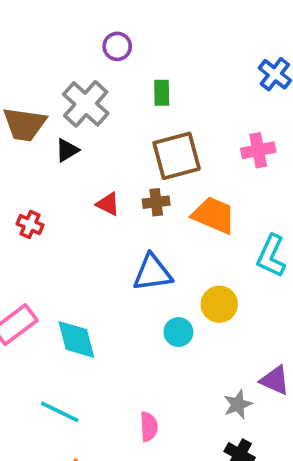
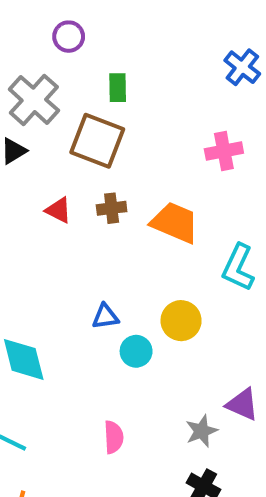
brown square: (177, 156) -> (97, 141), moved, turned 36
blue triangle: (152, 273) -> (105, 317), moved, size x0.6
pink semicircle: (149, 427) -> (114, 437), moved

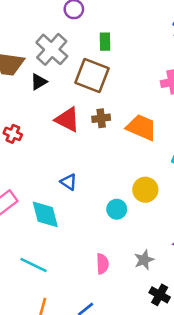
red triangle: (58, 210) -> (67, 120), size x1.5
blue triangle: (105, 317) -> (69, 182), moved, turned 42
gray star: (201, 431) -> (144, 260), moved

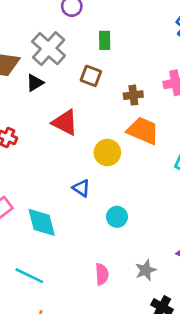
brown square: (92, 75) -> (91, 76), size x0.6
brown cross: (101, 118) -> (133, 95), moved
blue triangle: (69, 182) -> (81, 188), moved
yellow circle: (145, 190) -> (107, 153), moved

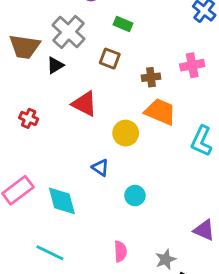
green rectangle: (105, 40) -> (123, 24), turned -66
gray star: (146, 270) -> (166, 259), moved

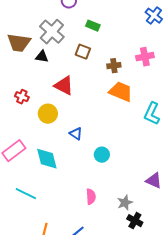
black triangle: (55, 65) -> (42, 57), turned 40
yellow circle: (126, 133) -> (48, 114), moved
cyan line: (50, 253) -> (26, 194), moved

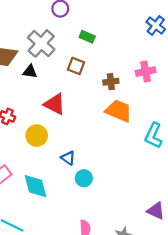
cyan circle: (102, 155) -> (84, 178), moved

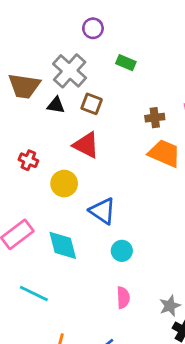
brown square: (76, 66) -> (92, 104), moved
blue triangle: (68, 158) -> (103, 211), size x1.5
cyan circle: (84, 178) -> (122, 251), moved

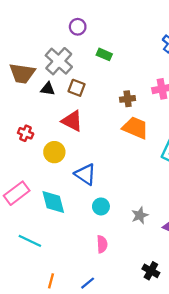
gray star: (170, 306) -> (140, 215), moved

